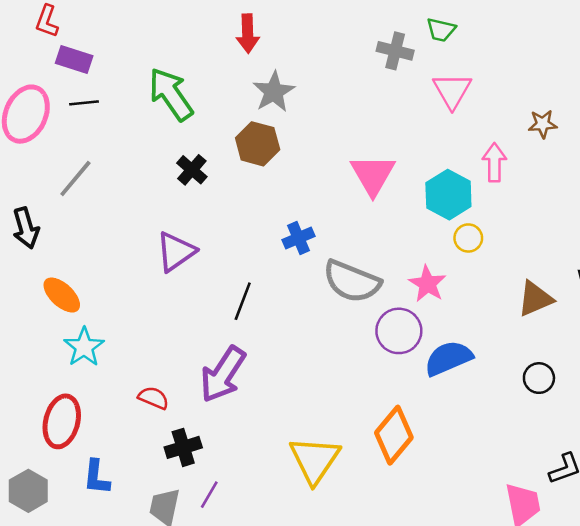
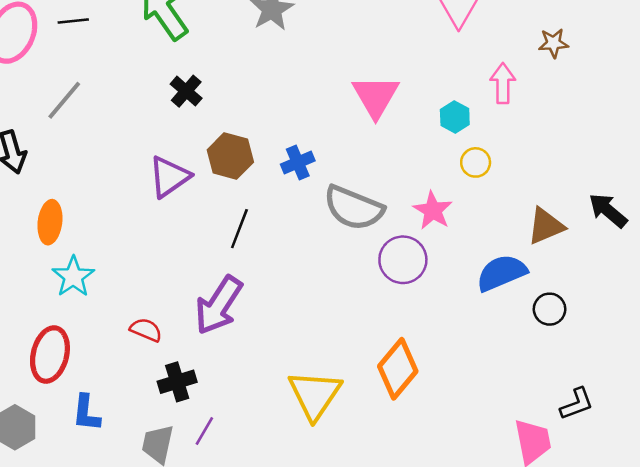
brown hexagon: (258, 144) -> (230, 156), moved
cyan hexagon: (448, 195) -> (455, 117), size x0.6
orange ellipse: (62, 295) -> (50, 222), turned 54
blue semicircle: (448, 358) -> (502, 273), moved

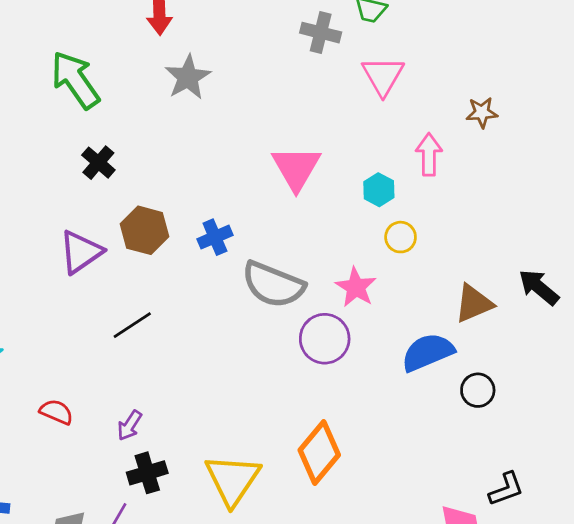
black line: (239, 229) -> (132, 325), moved, turned 36
purple arrow: (219, 305) -> (130, 425), moved, size x0.5
black cross: (177, 382) -> (147, 473), moved

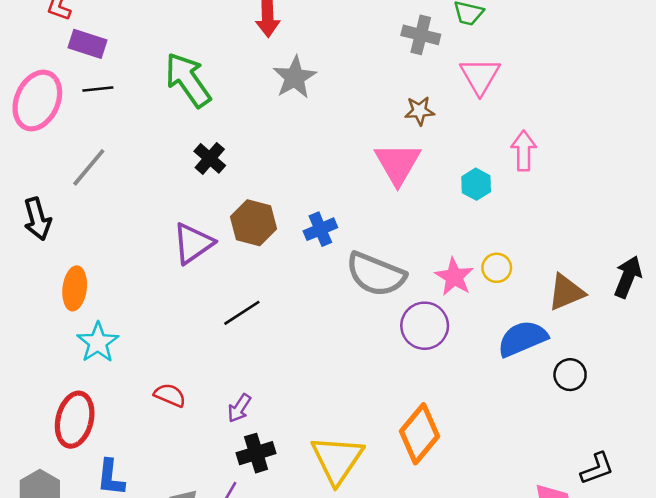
brown star: (482, 112) -> (419, 111), moved
yellow circle: (401, 237) -> (497, 268), moved
black arrow: (539, 287) -> (628, 277), turned 72

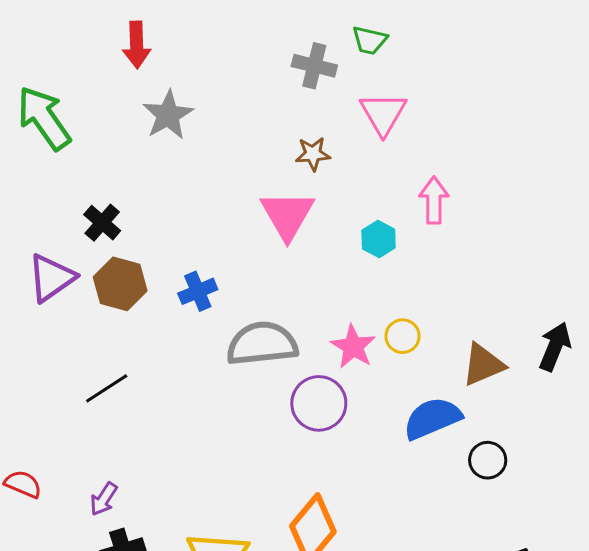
black cross: (210, 158) -> (102, 223), moved
purple triangle: (193, 243) -> (51, 278), moved
gray semicircle: (376, 274) -> (262, 344), turned 152

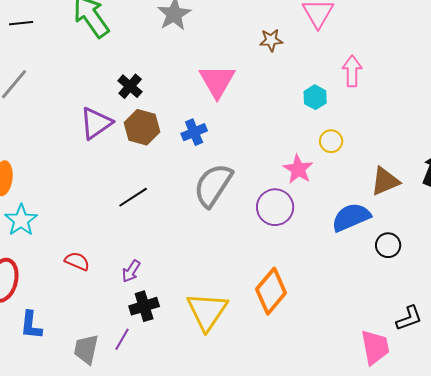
pink triangle: (287, 215) -> (217, 81), moved
yellow circle: (403, 336) -> (331, 141), moved
gray semicircle: (262, 344) -> (213, 185), moved, turned -51

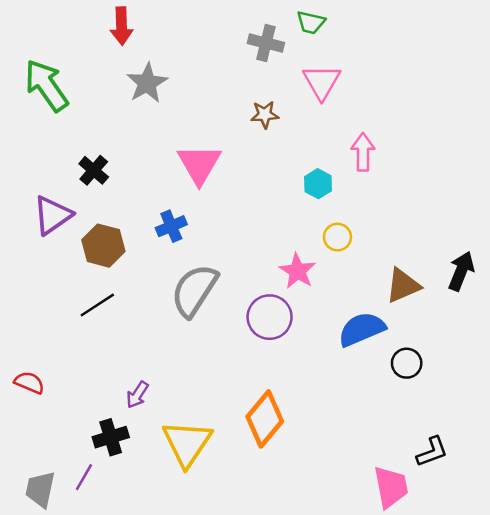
brown hexagon: (142, 127) -> (103, 246), moved
purple arrow: (131, 271) -> (137, 395), moved

